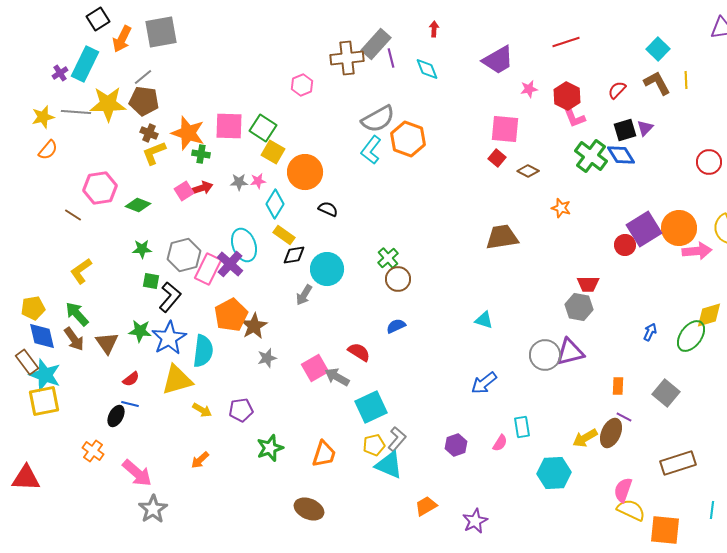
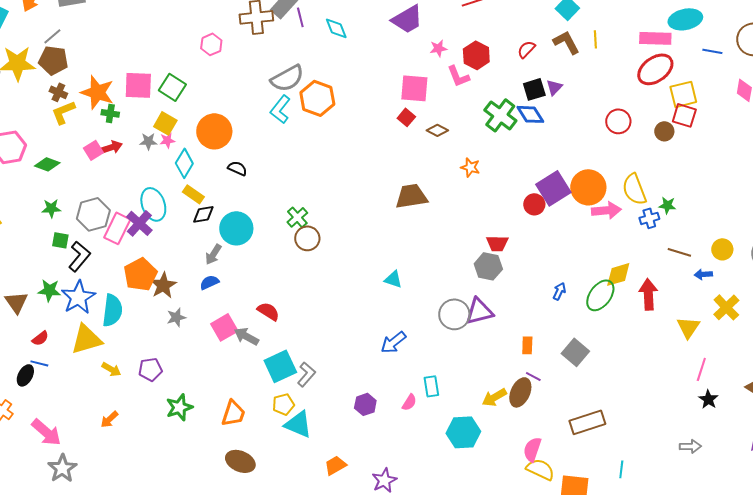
pink L-shape: (574, 117) -> (458, 76), moved
yellow square: (273, 152) -> (165, 123), moved
blue semicircle: (396, 326) -> (209, 282), moved
gray L-shape: (397, 439) -> (306, 374), moved
brown ellipse: (309, 509) -> (240, 461), moved

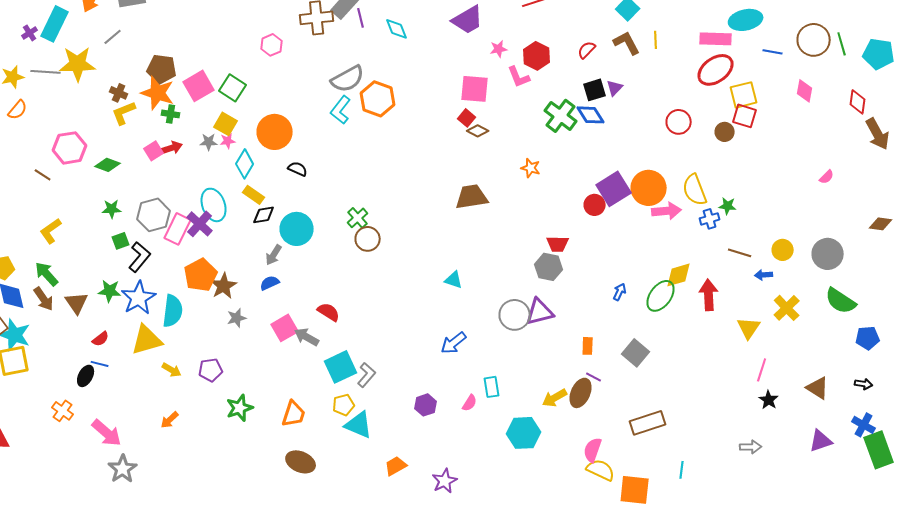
brown pentagon: (53, 60) -> (162, 69), moved
pink square: (138, 85) -> (199, 86), turned -32
brown diamond: (437, 130) -> (478, 131), moved
green square: (60, 240) -> (121, 241), turned -30

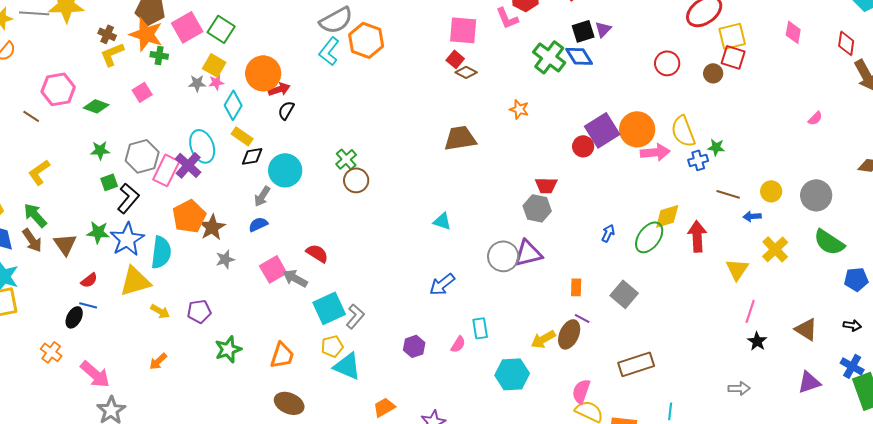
red arrow: (172, 148) -> (279, 89), moved
black semicircle: (298, 169) -> (286, 110), turned -84

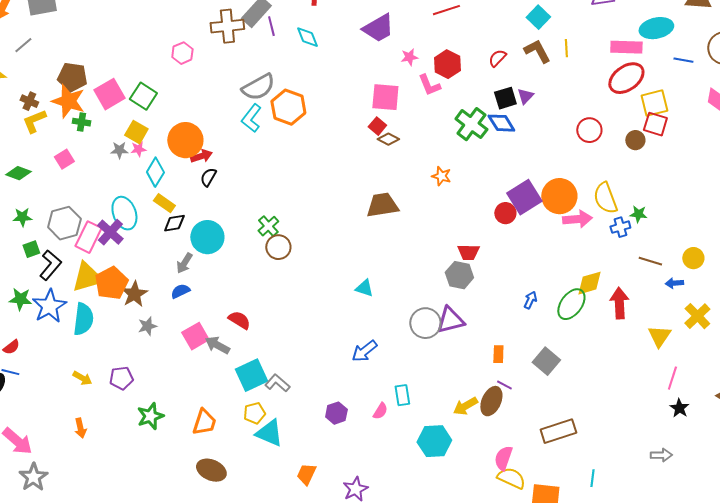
yellow triangle: (135, 281) -> (87, 277), moved
gray L-shape: (355, 316) -> (277, 383), turned -90
orange arrow: (158, 361) -> (80, 428), turned -60
orange trapezoid: (384, 407) -> (306, 474), turned -35

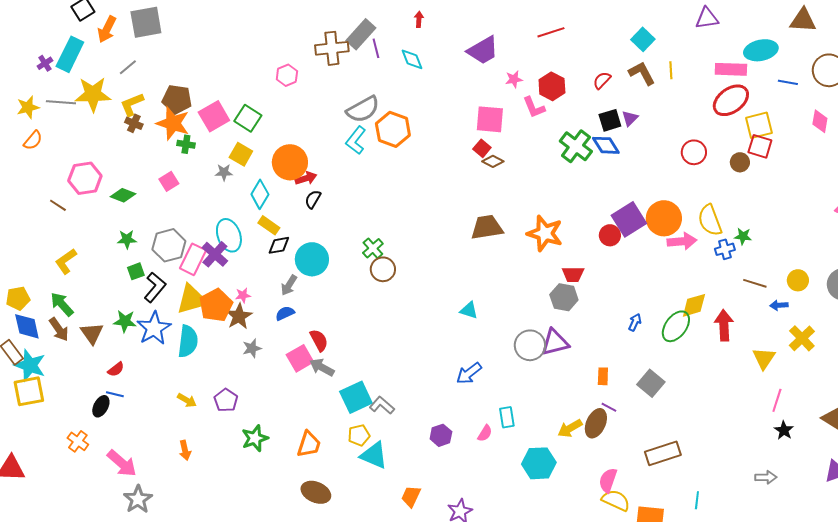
yellow L-shape: (34, 121) -> (132, 104), moved
pink star: (138, 149) -> (243, 295), moved
orange star: (441, 176) -> (545, 233), moved, size x1.8
red semicircle: (239, 320) -> (319, 340), moved, turned 30
purple pentagon: (121, 378) -> (226, 400), turned -30

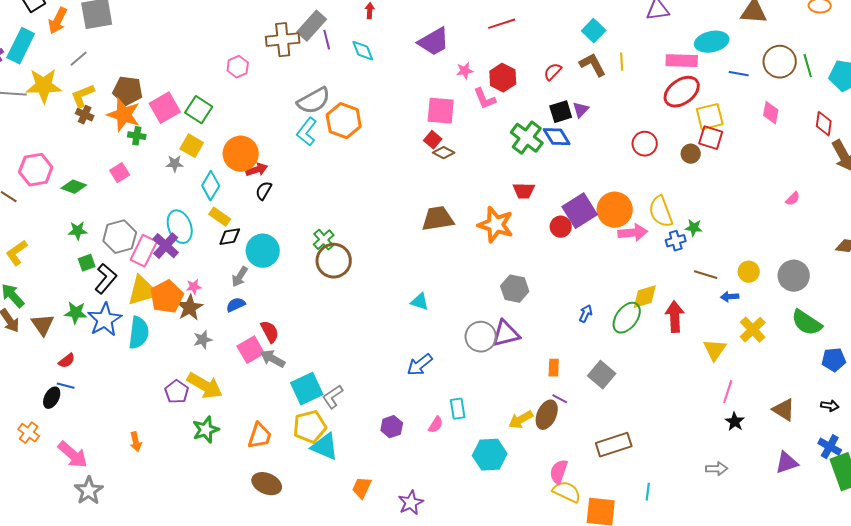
brown circle: (383, 269) -> (334, 261), size x1.4
red trapezoid: (573, 274) -> (524, 191), moved
yellow arrow: (187, 400) -> (205, 386), moved, size x1.8
gray L-shape: (382, 405) -> (333, 397), turned -75
yellow pentagon: (359, 435) -> (310, 427), size x1.5

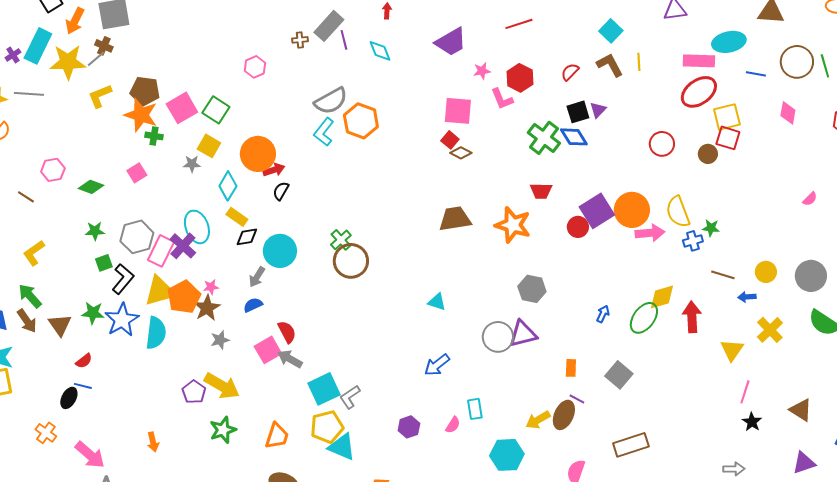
brown cross: (283, 40) -> (300, 40), size x0.5
yellow star: (44, 86) -> (68, 62), moved
brown cross: (85, 115) -> (104, 46), moved
pink hexagon: (36, 170) -> (53, 170), size x0.7

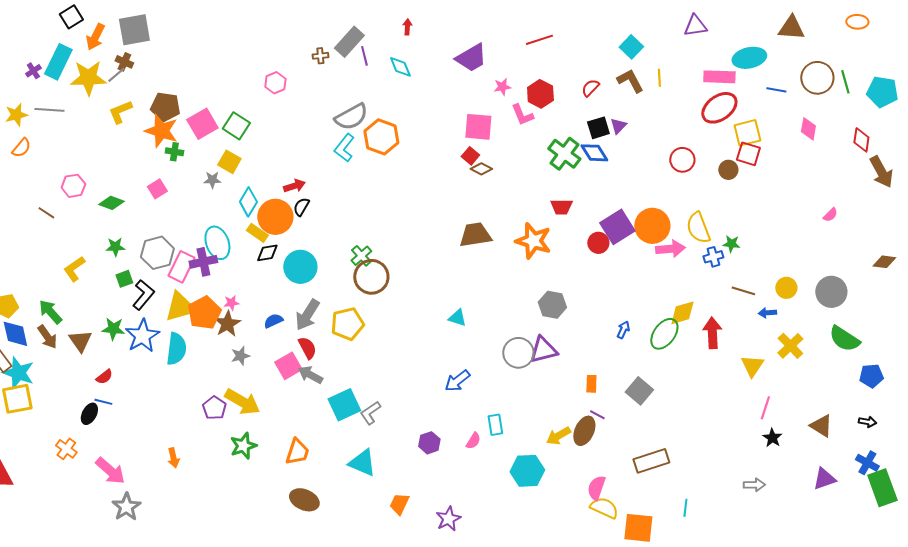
orange circle: (258, 154) -> (275, 217), moved
purple cross: (183, 246) -> (203, 262), turned 36
yellow L-shape: (34, 253) -> (74, 269), moved
gray arrow: (257, 277) -> (307, 315), moved, size x1.5
yellow pentagon: (327, 427) -> (347, 324), moved

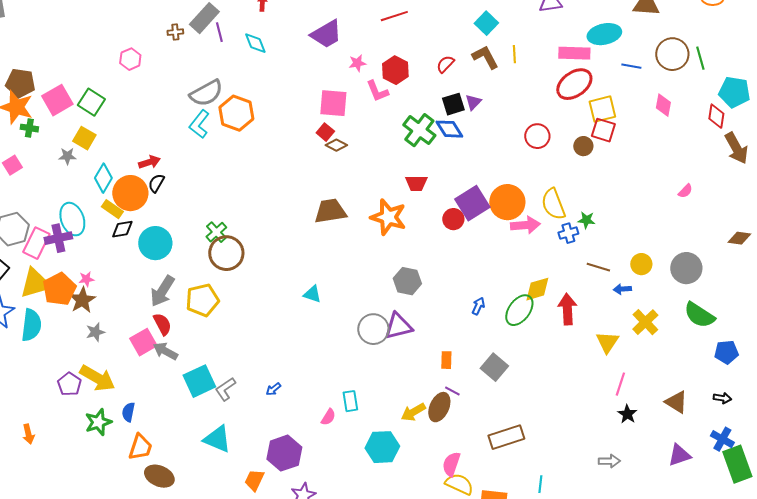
cyan pentagon: (882, 92) -> (734, 92), moved
blue semicircle: (273, 321) -> (128, 412), moved, turned -54
blue arrow: (457, 381) -> (273, 389), moved, size x0.6
purple hexagon: (429, 443) -> (284, 453), moved, size x1.6
orange trapezoid: (297, 452) -> (140, 447), moved

